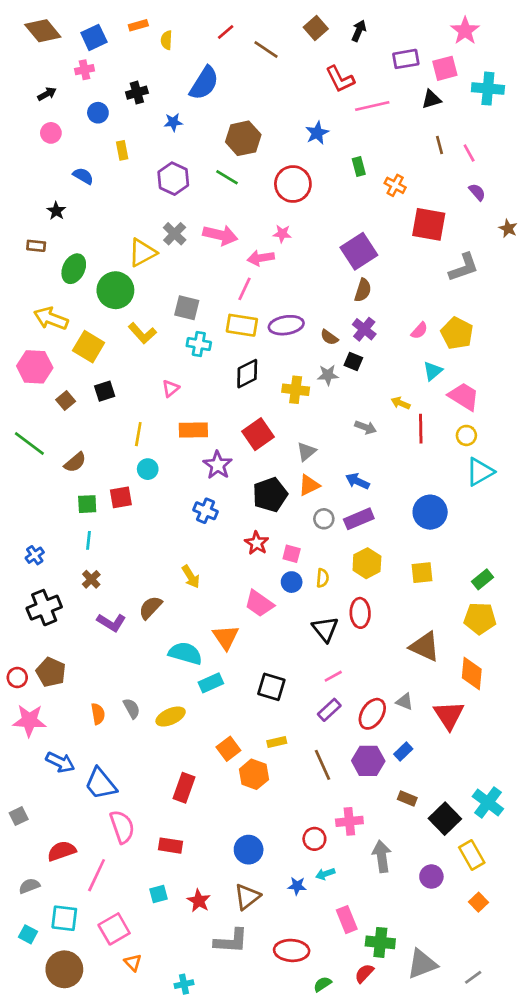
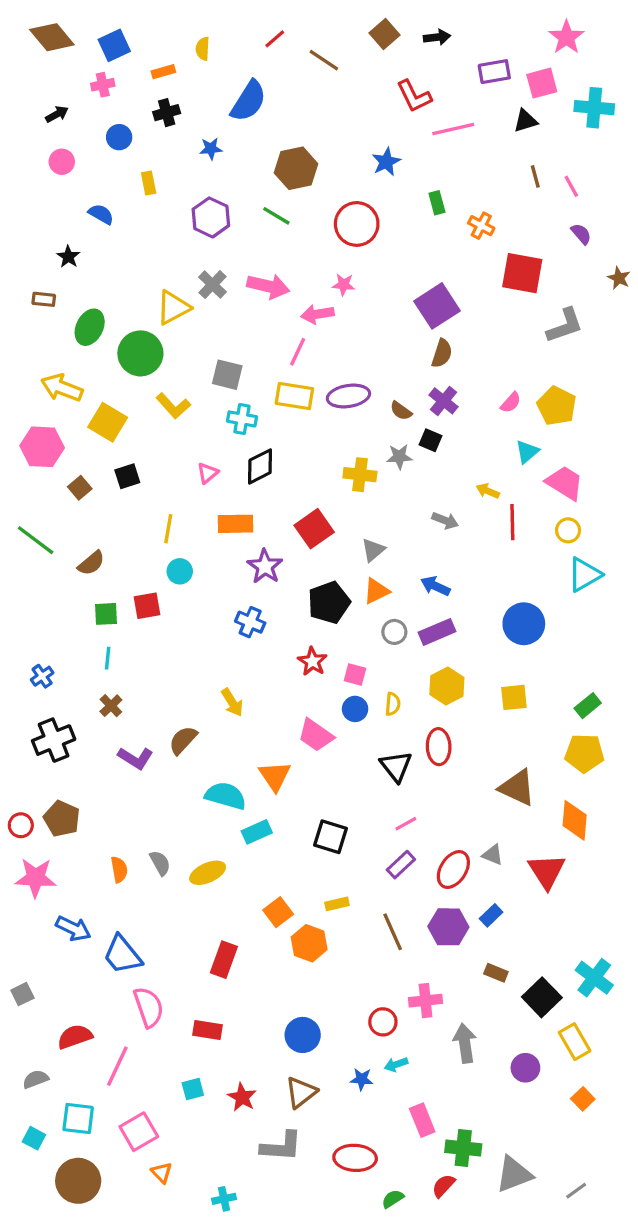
orange rectangle: (138, 25) -> (163, 72), moved
black arrow: (359, 31) -> (437, 37), turned 60
black diamond: (247, 374) -> (260, 466), moved

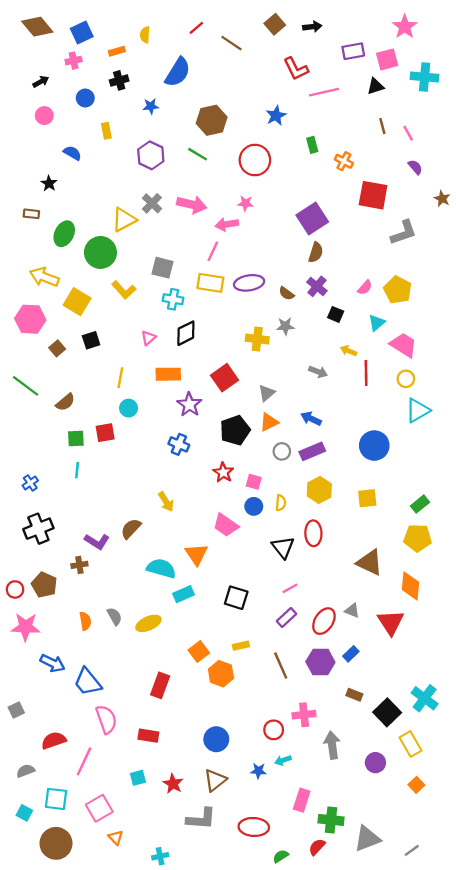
black square: (430, 440) -> (336, 314), moved
brown cross: (111, 706) -> (79, 565), moved, turned 35
pink rectangle: (422, 1120) -> (302, 800), turned 40

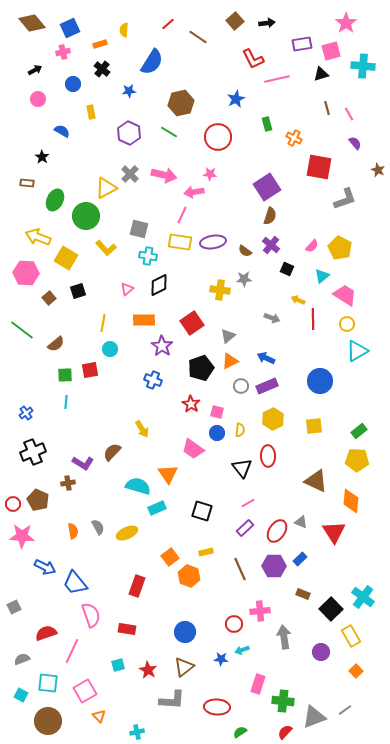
black cross: (119, 80) -> (102, 69), turned -35
red semicircle: (317, 847) -> (285, 732), moved
gray line: (412, 850) -> (345, 710), moved

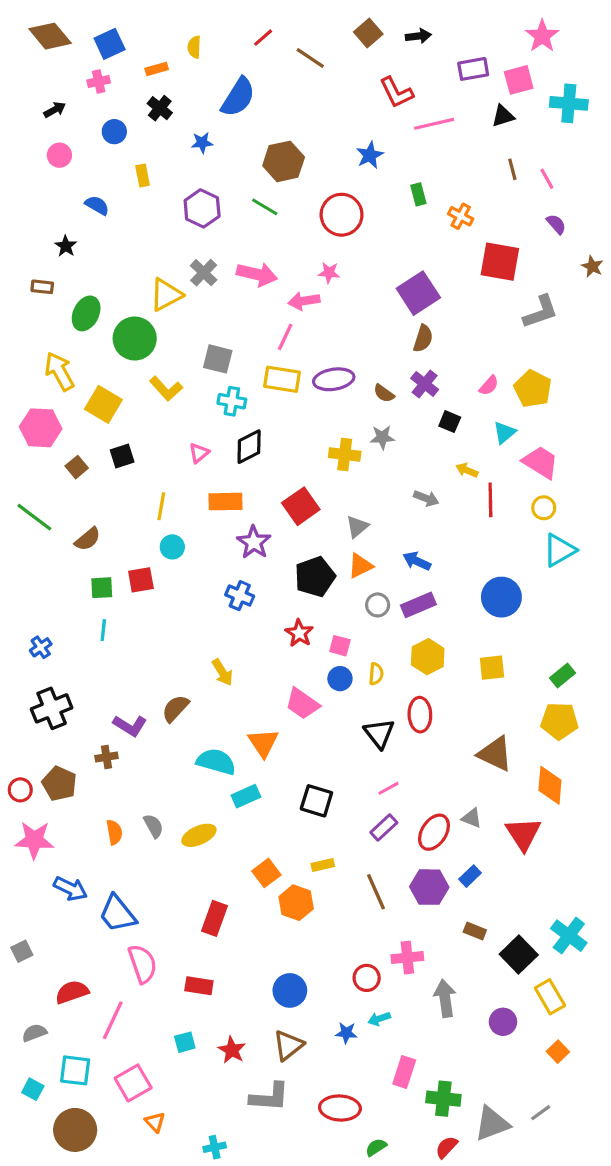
yellow arrow: (38, 237) -> (59, 371), turned 40

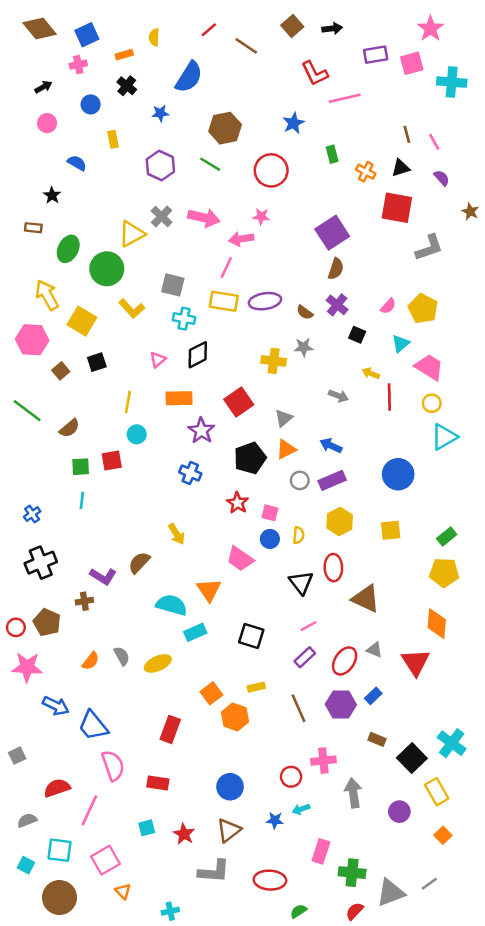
black triangle: (503, 116) -> (401, 168), moved
brown triangle: (495, 754) -> (366, 599), moved
orange semicircle: (114, 832) -> (91, 661), turned 48

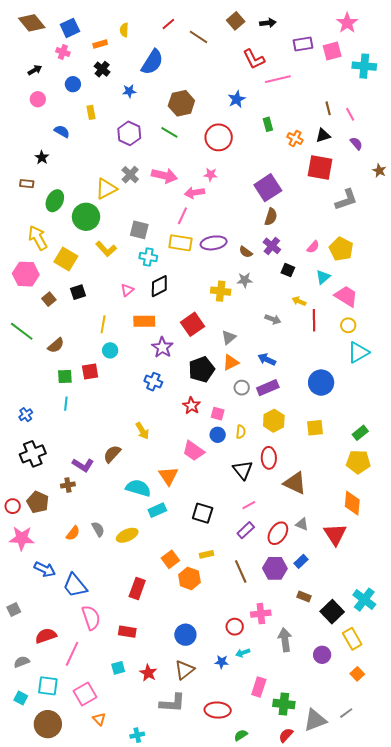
pink cross: (78, 65) -> (63, 52), turned 32

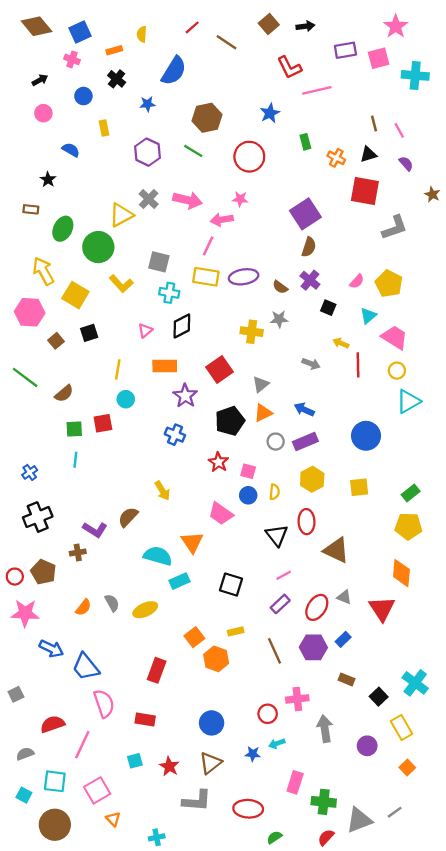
black square: (332, 612) -> (379, 697), size x0.7

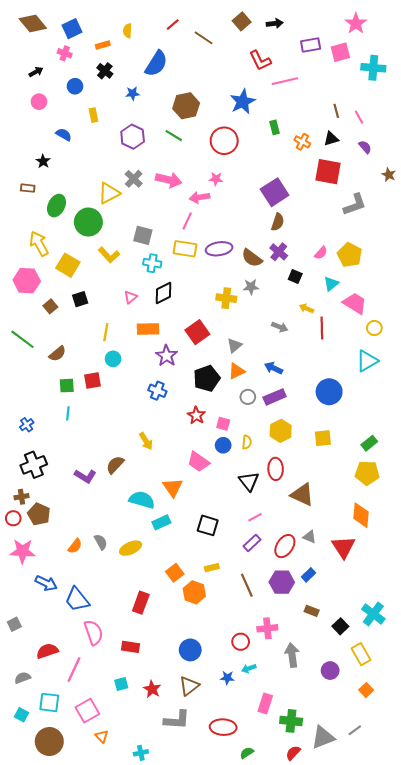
blue star: (270, 113) -> (243, 102), size x1.4
brown semicircle: (280, 287) -> (252, 258), size x1.5
yellow circle: (397, 371) -> (374, 328), moved
brown cross: (78, 552) -> (22, 497), moved

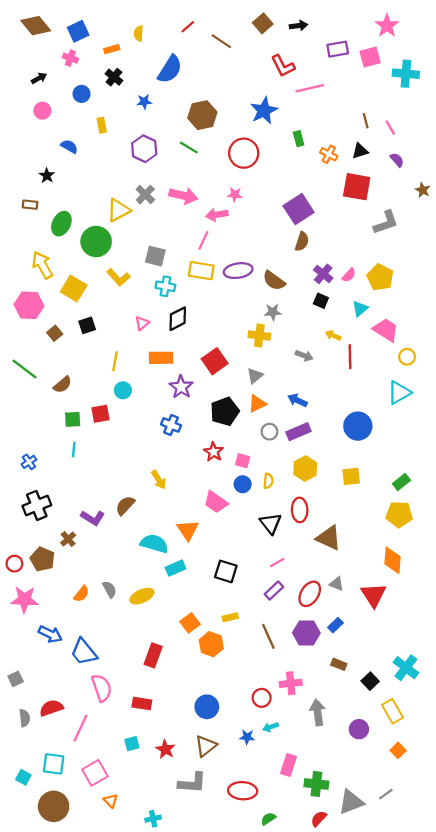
purple cross: (279, 252) -> (323, 274), moved
yellow cross: (226, 298) -> (259, 335), moved
brown cross: (22, 497) -> (68, 539), moved, turned -32
gray semicircle: (23, 678) -> (24, 718), moved, turned 105

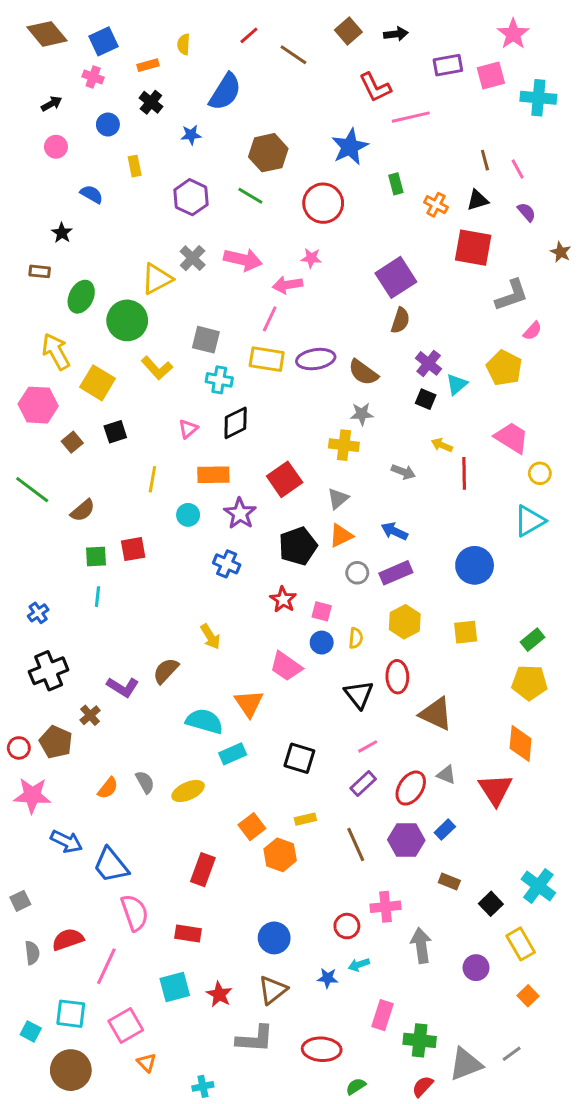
pink semicircle: (349, 275) -> (532, 331), moved
cyan triangle: (360, 309) -> (457, 384), moved
cyan circle: (123, 390) -> (188, 515), moved
cyan square: (132, 744) -> (175, 987), size x1.5

